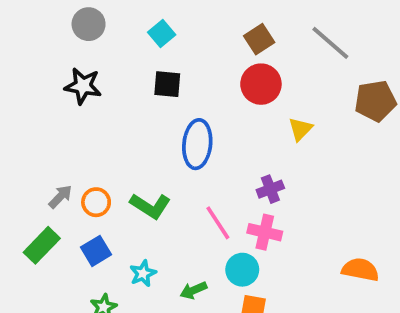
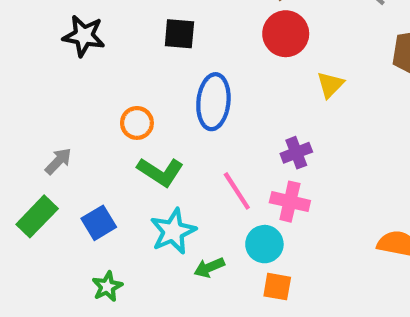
orange circle: (96, 202) -> (137, 123), moved
cyan star: (143, 273) -> (173, 231), moved, size x1.5

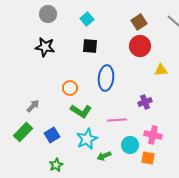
yellow triangle: (330, 85) -> (161, 70), turned 40
pink line: (237, 191) -> (117, 120), turned -60
pink cross: (290, 202) -> (153, 135), moved
orange square: (277, 287) -> (148, 158), moved

